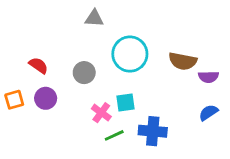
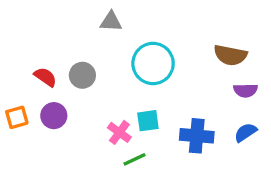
brown semicircle: (183, 61) -> (230, 55), moved
gray circle: (84, 73) -> (82, 75), moved
blue cross: (153, 131) -> (197, 136), moved

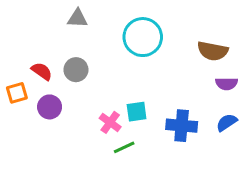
gray triangle: (111, 21) -> (78, 18), moved
cyan circle: (153, 64) -> (143, 37), moved
orange square: (17, 117) -> (17, 93), moved

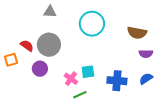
gray circle: (76, 70) -> (49, 45), size x1.5
purple circle: (50, 107) -> (40, 69), moved

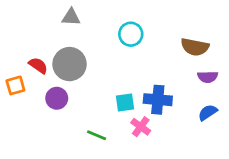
cyan circle: (92, 24) -> (131, 34), size x0.7
pink cross: (71, 79) -> (141, 127), moved
blue cross: (117, 81) -> (158, 100), moved
green line: (80, 95) -> (97, 135), moved, turned 48

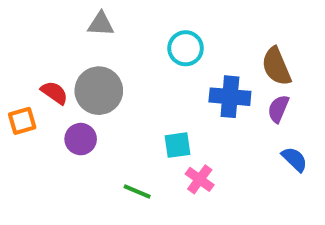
brown semicircle: (195, 47) -> (276, 66), turned 56
purple semicircle: (208, 77) -> (278, 109), moved, turned 114
blue cross: (158, 100) -> (230, 97), moved
blue semicircle: (208, 112) -> (294, 159), turned 78

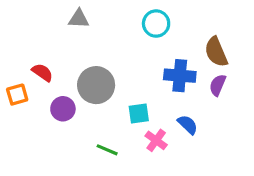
cyan circle: (186, 48) -> (156, 24), moved
gray circle: (99, 91) -> (96, 85), moved
blue semicircle: (294, 159) -> (188, 125), moved

